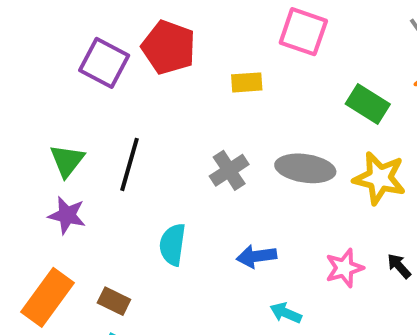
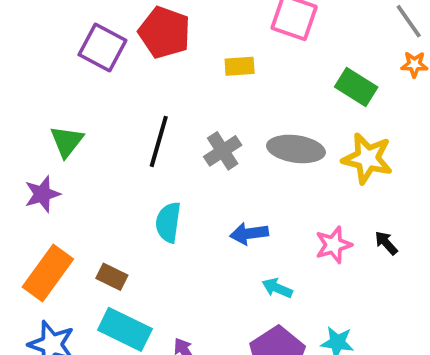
black line: (130, 164) -> (159, 141), moved
purple star: (67, 215) -> (42, 194), moved, turned -30

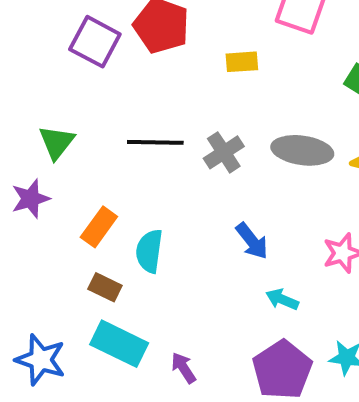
black line: (159, 141) -> (155, 142), turned 75
cyan semicircle: (168, 222) -> (149, 251), moved
blue arrow: (249, 234) -> (252, 241), turned -120
orange rectangle: (48, 273) -> (99, 227), moved, size x0.7

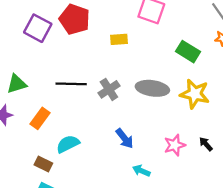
green triangle: (57, 142) -> (17, 84), turned 35
orange rectangle: (99, 227) -> (40, 118), moved
cyan semicircle: (149, 251) -> (68, 144), turned 55

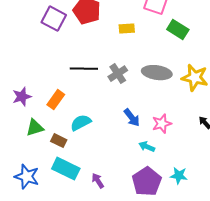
green rectangle: (188, 52) -> (178, 30), moved
green triangle: (17, 84) -> (35, 128), moved
pink star: (175, 145) -> (162, 124), moved

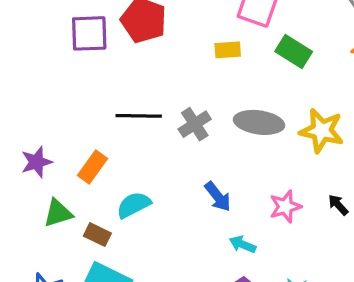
purple square: (54, 19) -> (89, 33), turned -30
yellow rectangle: (127, 29) -> (228, 50), moved
pink star: (162, 124) -> (285, 207), moved

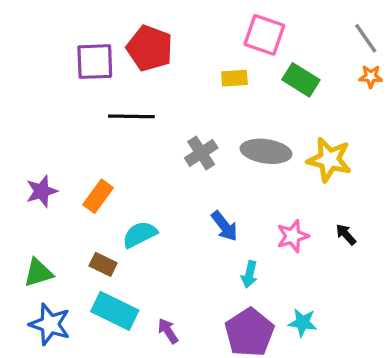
black line: (139, 116) -> (131, 116), moved
green triangle: (58, 213) -> (38, 273), moved
cyan arrow: (243, 244) -> (249, 274), turned -100

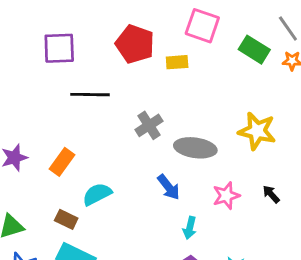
red pentagon: (150, 48) -> (135, 44), moved
green rectangle: (301, 80) -> (254, 50), moved
gray ellipse: (266, 151) -> (195, 148), moved

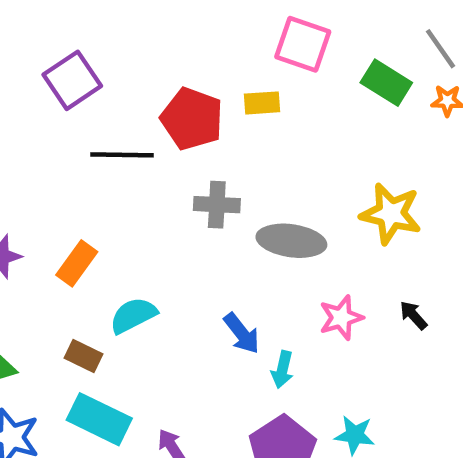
red pentagon: (135, 44) -> (192, 119), moved
purple square: (59, 48) -> (72, 80), turned -32
gray cross: (149, 125) -> (217, 205), turned 36
blue arrow: (169, 187) -> (242, 333), moved

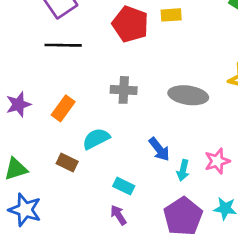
black line: (122, 155) -> (63, 45), moved
gray cross: (217, 205) -> (124, 90), moved
pink star: (341, 318) -> (217, 161), moved
cyan rectangle: (99, 419) -> (124, 186), moved, size x0.6

